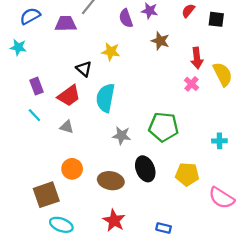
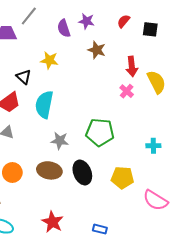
brown ellipse: (111, 181) -> (49, 170), moved

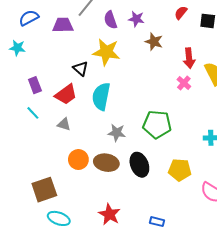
purple star: (86, 21) -> (136, 19), moved
purple semicircle: (64, 28) -> (110, 20), moved
yellow star: (49, 60) -> (106, 52), size x1.5
orange circle: (12, 172) -> (78, 160), moved

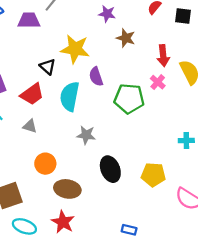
purple semicircle: (110, 20) -> (96, 77), moved
green pentagon: (157, 124) -> (129, 99), moved
brown ellipse: (106, 163) -> (67, 189), moved
red star: (109, 214) -> (63, 222), moved

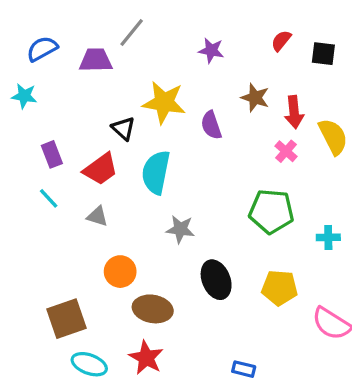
brown star: (126, 38) -> (255, 98), moved
purple semicircle: (96, 77) -> (211, 125), moved
green pentagon: (129, 99) -> (271, 211), moved

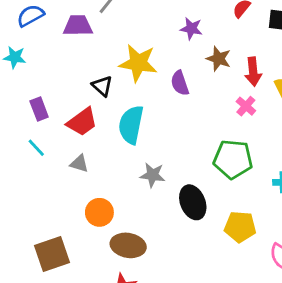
purple star: (211, 50) -> (191, 29), moved
black ellipse: (216, 280) -> (193, 202), moved

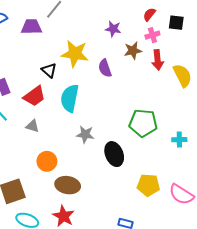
brown star: (219, 59) -> (133, 51), turned -30
pink cross: (246, 106) -> (152, 35), moved, turned 32
yellow pentagon: (240, 227) -> (148, 185), moved

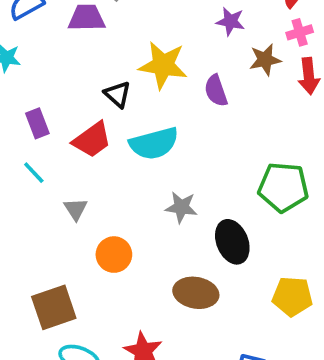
cyan semicircle: (70, 98) -> (154, 143), turned -116
gray triangle: (32, 126) -> (76, 209), moved, turned 40
brown ellipse: (68, 185) -> (196, 293), moved

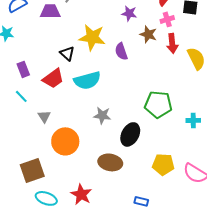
brown star: (265, 60) -> (148, 34), turned 30
black ellipse: (232, 242) -> (130, 134), turned 50
orange circle: (114, 255) -> (65, 141), size x1.4

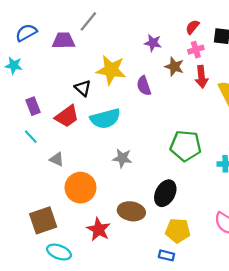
gray triangle: (44, 116) -> (57, 159), turned -32
black ellipse: (130, 134) -> (165, 193), moved
yellow pentagon: (163, 164) -> (178, 231), moved
red star: (81, 194) -> (99, 229), moved

